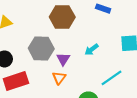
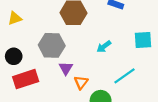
purple triangle: (63, 59) -> (66, 68), moved
orange triangle: (59, 78) -> (81, 82), moved

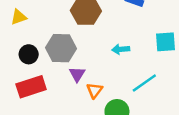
cyan arrow: (104, 47) -> (121, 49), turned 32
black circle: (14, 56) -> (29, 54), moved

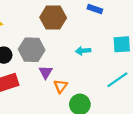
cyan line: (144, 83) -> (117, 80), moved

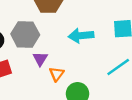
cyan arrow: (83, 51) -> (81, 36), size x1.5

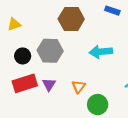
purple triangle: (40, 59) -> (49, 84), moved

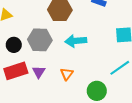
cyan arrow: (101, 52) -> (76, 41), moved
green circle: (98, 105) -> (97, 91), moved

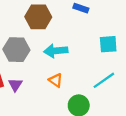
orange triangle: (67, 74) -> (56, 80), moved, turned -32

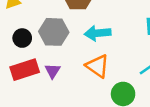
orange triangle: (56, 80) -> (98, 66), size x1.5

